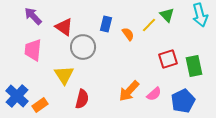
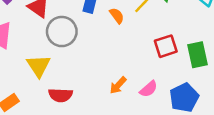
orange arrow: (129, 91) -> (118, 85), size x0.7
red semicircle: (82, 99) -> (61, 95), turned 78

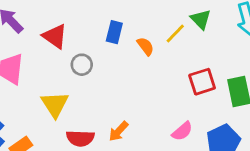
gray circle: (62, 32) -> (82, 65), size x0.6
orange arrow: (118, 85) -> (119, 131), moved

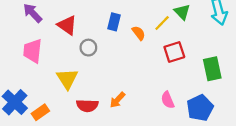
red square: (202, 82) -> (174, 52), moved
pink semicircle: (182, 131) -> (168, 100), turned 108

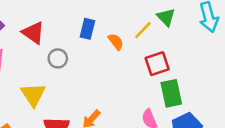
green rectangle: (212, 69) -> (171, 93), moved

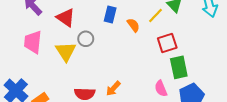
yellow triangle: (33, 95) -> (66, 51), moved

